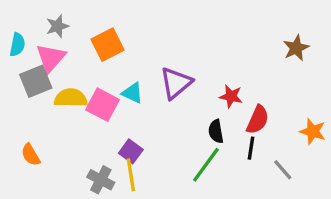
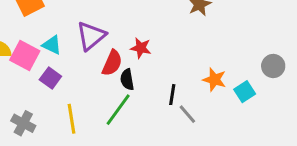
red semicircle: (258, 120) -> (112, 63), moved
black line: (251, 148) -> (172, 95), moved
purple square: (131, 151) -> (50, 78), moved
yellow line: (131, 175) -> (71, 119), moved

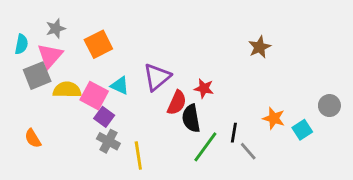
purple square: (50, 78) -> (104, 117), moved
black semicircle: (127, 80) -> (191, 118), size x1.4
green line: (118, 110) -> (205, 147), moved
gray cross: (23, 123) -> (108, 141), moved

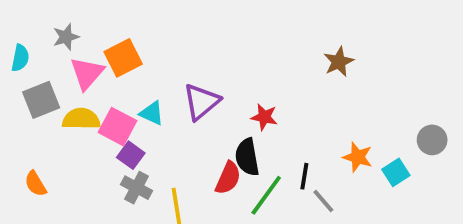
pink triangle: (50, 56) -> (87, 73), moved
red semicircle: (177, 103) -> (228, 178), moved

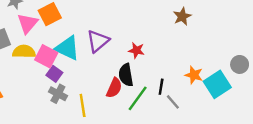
cyan triangle: (152, 113) -> (67, 48), size x1.6
cyan square: (396, 172) -> (217, 84), size x1.6

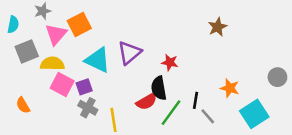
pink square: (46, 56) -> (62, 84), moved
purple square: (54, 74) -> (84, 87), turned 35
cyan square: (217, 84) -> (254, 114), moved
red semicircle: (114, 88) -> (147, 102), turned 36

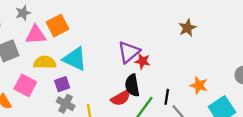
pink triangle: (56, 34) -> (36, 35), turned 45
purple triangle: (129, 53) -> (129, 52), moved
yellow semicircle: (52, 64) -> (45, 62), moved
pink square: (62, 84) -> (25, 85), moved

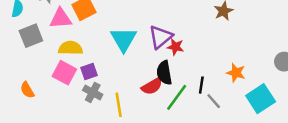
cyan triangle: (75, 59) -> (124, 39), moved, turned 35
pink square: (25, 85) -> (64, 73), moved

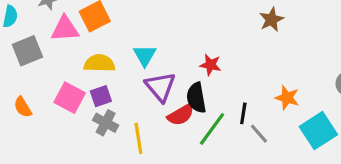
purple triangle: (161, 37) -> (160, 87), moved, turned -30
cyan triangle: (124, 39) -> (145, 55), size x0.7
yellow semicircle: (70, 48) -> (99, 63), moved
orange semicircle: (27, 90) -> (23, 107), moved

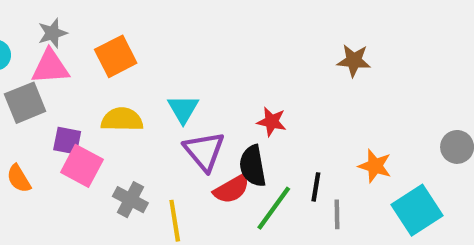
brown star: (271, 19) -> (354, 61), turned 30
pink triangle: (65, 29) -> (50, 67), moved
purple square: (101, 96) -> (67, 141), moved, turned 30
gray line: (259, 134) -> (337, 214), turned 40

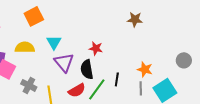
orange square: (116, 56) -> (34, 16), moved
red semicircle: (232, 189) -> (77, 90), moved
gray line: (337, 214) -> (141, 88), moved

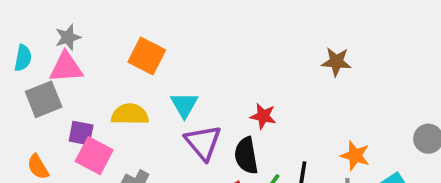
orange square: (34, 16) -> (147, 56), turned -36

